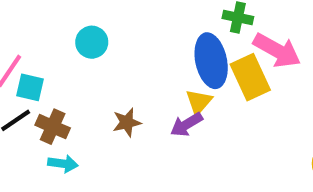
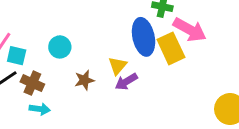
cyan circle: (92, 42) -> (60, 47), moved
yellow triangle: (199, 102) -> (118, 66), moved

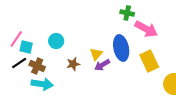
blue ellipse: (144, 37) -> (121, 48), moved
yellow rectangle: (171, 48) -> (149, 61), moved
cyan arrow: (40, 109) -> (42, 84), size x1.5

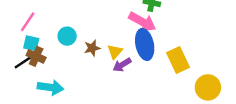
pink arrow: (146, 29) -> (142, 22), moved
pink line: (16, 39) -> (28, 22), moved
brown star: (73, 64) -> (92, 48), moved
brown cross: (37, 66) -> (36, 56), moved

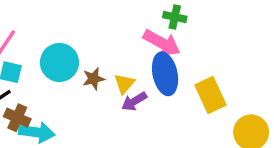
cyan circle: (67, 36) -> (59, 62), size x1.5
brown cross: (36, 56) -> (17, 118), moved

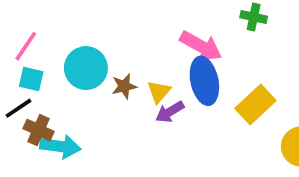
green cross: (175, 17) -> (254, 17), moved
yellow rectangle: (210, 95) -> (255, 105), turned 72

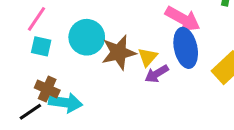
brown star: (124, 86) -> (119, 52), size x1.6
black line: (18, 108) -> (30, 112), moved

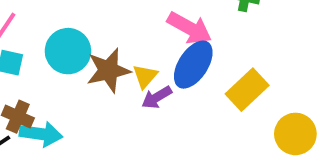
blue ellipse: (186, 48) -> (193, 65), turned 45

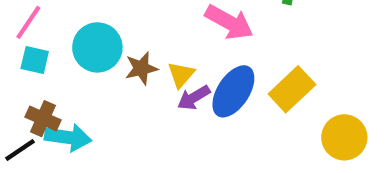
blue ellipse: (193, 65) -> (233, 91), moved
brown star: (108, 70) -> (141, 68), size x0.7

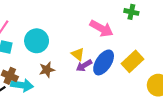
brown star: (141, 68) -> (47, 70), moved
yellow triangle: (181, 75) -> (78, 54), turned -32

